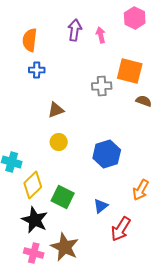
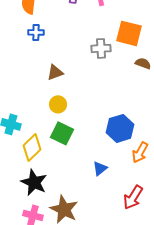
blue hexagon: (107, 154) -> (120, 128), moved
green square: (63, 197) -> (62, 133), moved
red arrow: (121, 229) -> (133, 197), moved

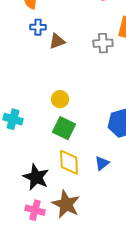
brown triangle: (55, 72) -> (57, 41), moved
yellow diamond: (32, 147) -> (69, 162), moved, turned -48

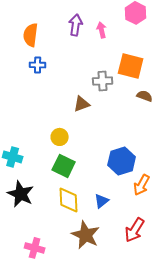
brown triangle: (57, 41) -> (82, 104), moved
black star: (36, 177) -> (21, 194), moved
brown star: (66, 204) -> (86, 235), moved

